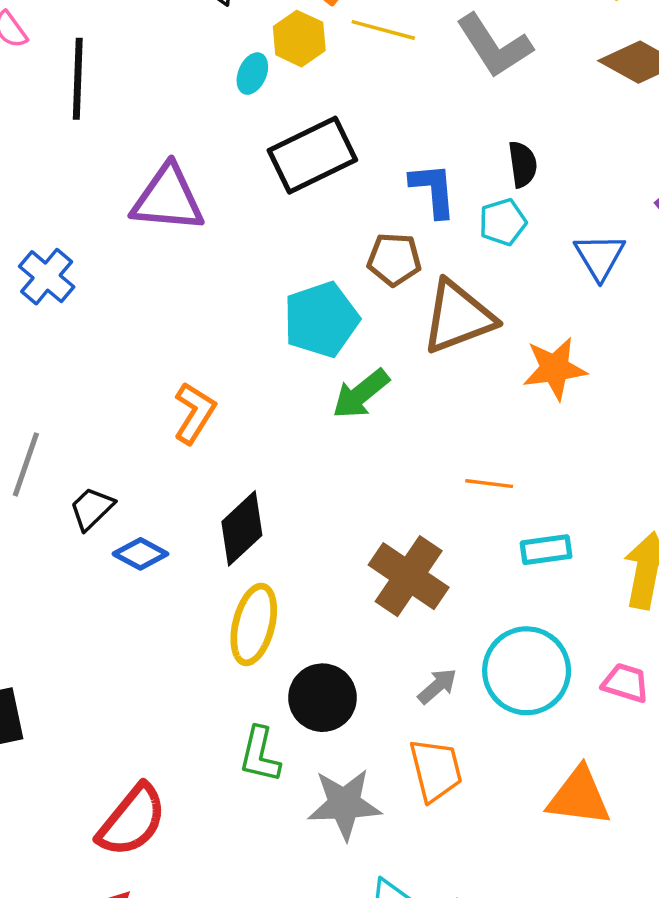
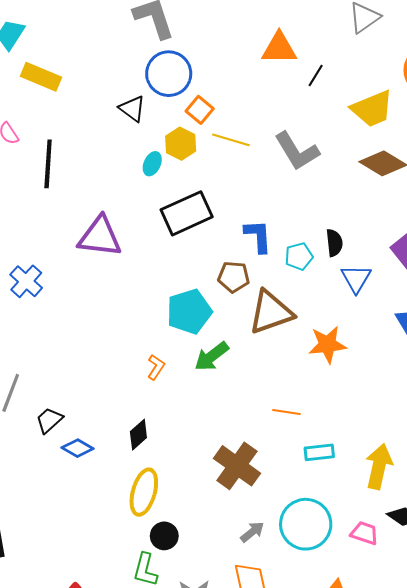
black semicircle: (523, 164) -> (334, 243), moved
orange L-shape: (195, 413) -> (156, 367), moved, size x0.7
black diamond: (242, 528) -> (138, 435), size x0.7
black circle: (322, 698) -> (164, 536), moved, size x0.7

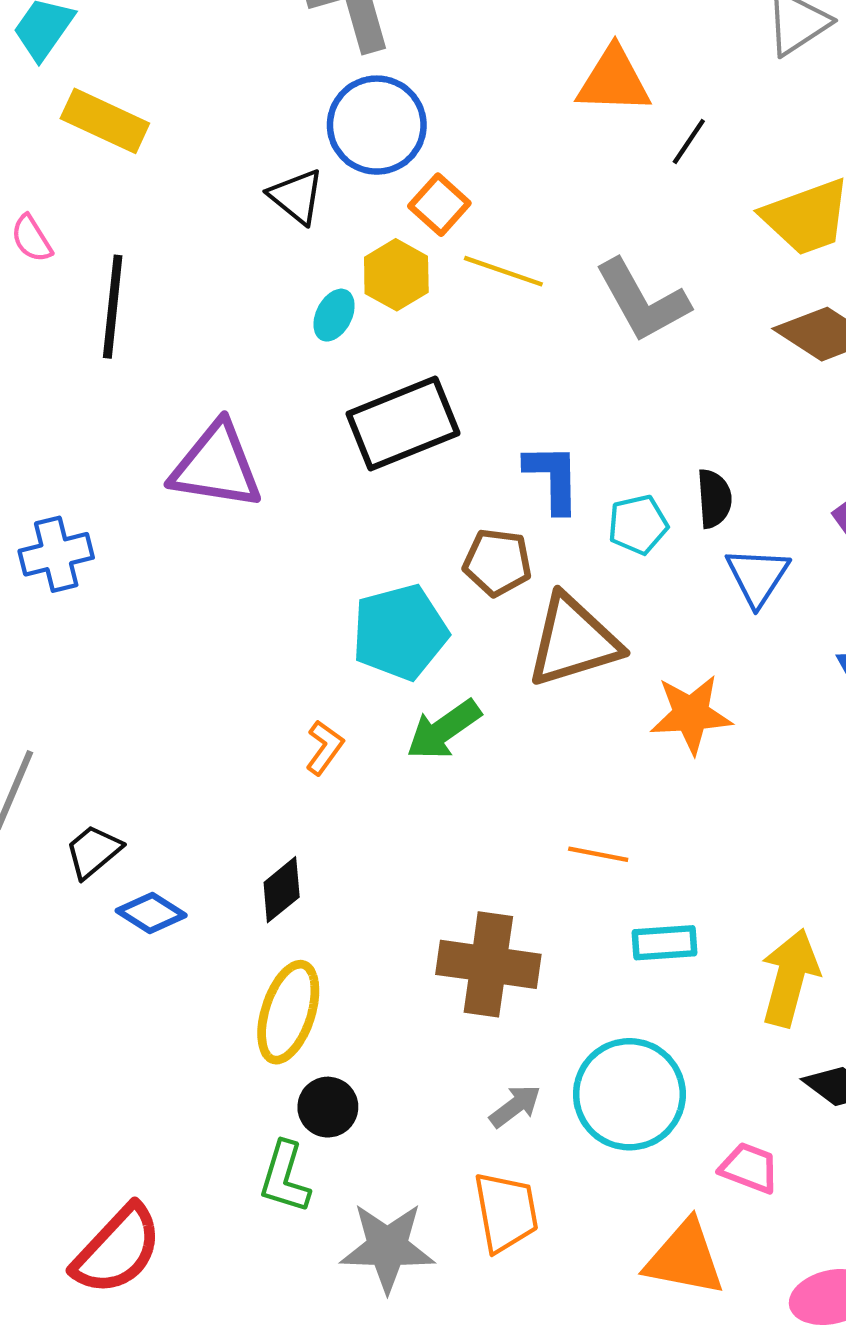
blue cross: (26, 281) -> (56, 554), turned 32
brown cross: (237, 466) -> (488, 964), turned -30
pink trapezoid: (364, 533) -> (749, 1168), moved

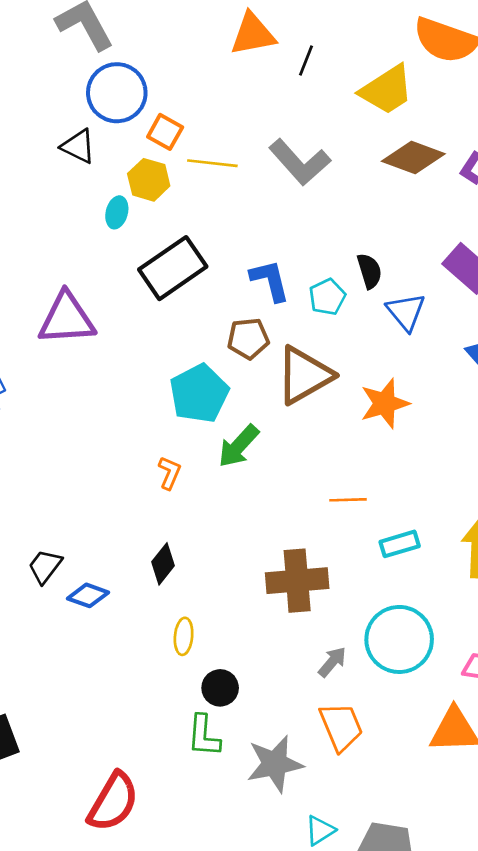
yellow ellipse: (288, 1012) -> (184, 636), size x0.6

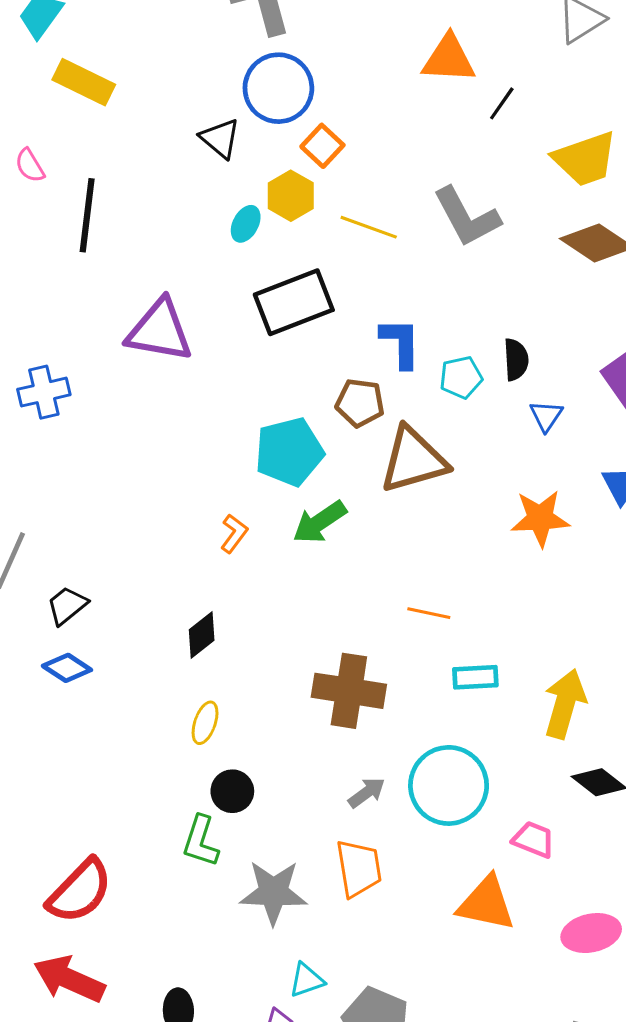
yellow line: (212, 163) -> (369, 227), moved
blue triangle: (406, 312) -> (546, 416), size x0.7
orange star: (385, 403) -> (540, 518), moved
blue diamond: (88, 595) -> (67, 668), moved

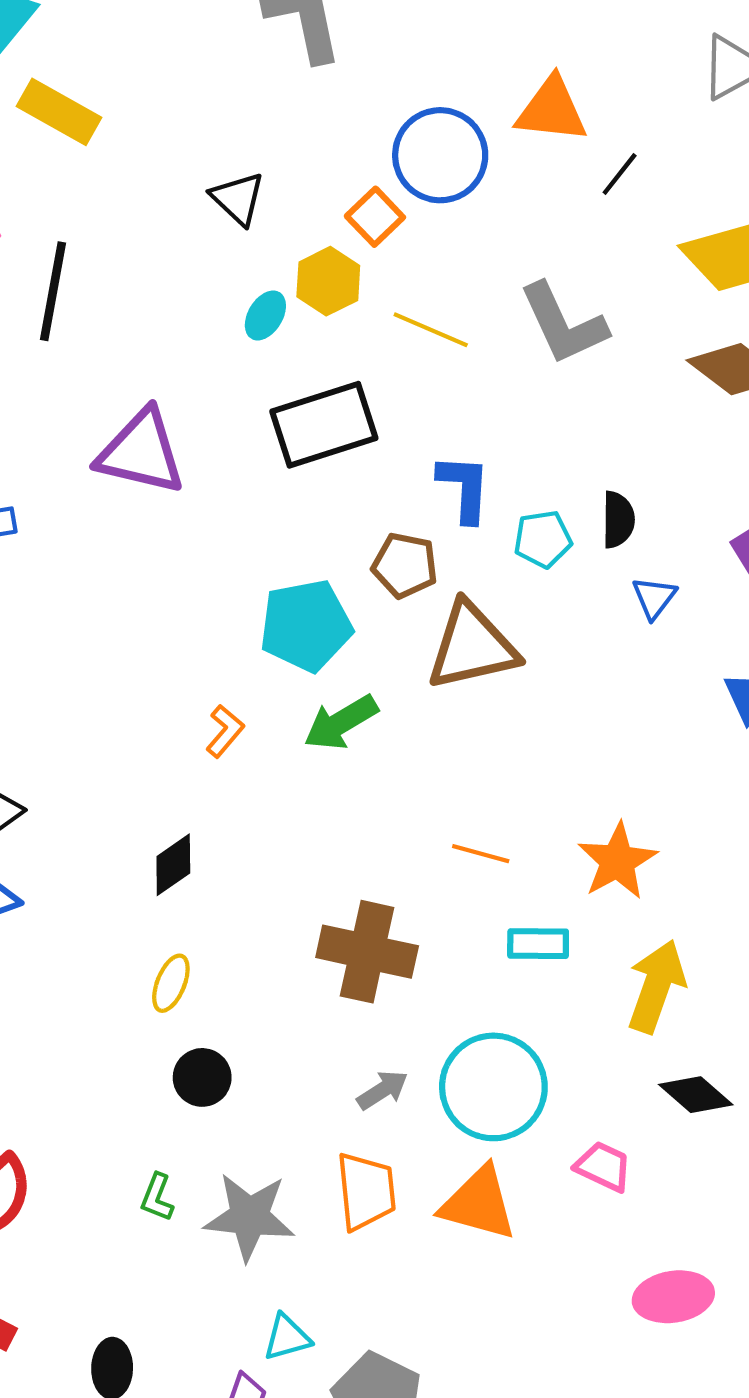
blue circle: (278, 88) -> (440, 155), moved
orange star: (540, 518) -> (617, 861), moved, turned -30
green L-shape: (201, 841) -> (157, 1197), moved, size x0.7
orange triangle: (486, 903) -> (479, 1203), moved

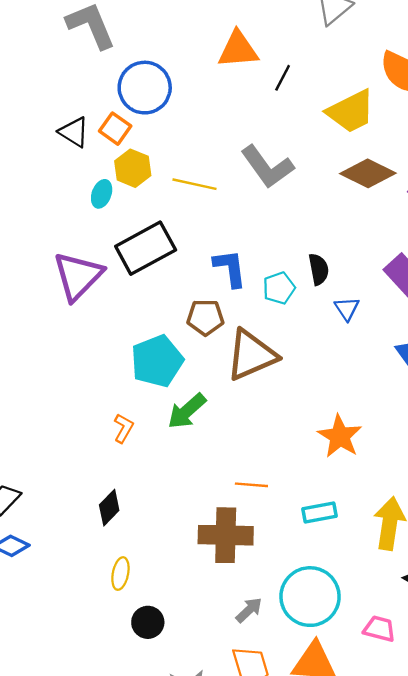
blue circle: (440, 155) -> (145, 88), moved
orange square: (375, 217) -> (115, 129), moved
purple triangle: (141, 452) -> (78, 276), moved, turned -48
orange line: (481, 854) -> (251, 485), moved
orange star: (617, 861) -> (340, 436), moved

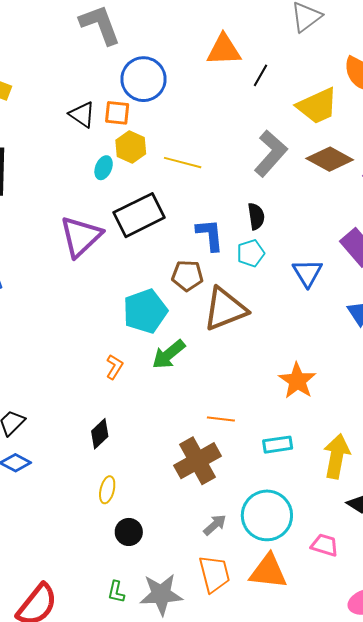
orange square: (115, 129) -> (117, 113), turned -32
gray L-shape: (267, 167) -> (271, 153), moved, turned -105
black semicircle: (319, 269) -> (256, 216), moved
blue triangle: (347, 309) -> (307, 273), size x1.4
brown cross: (226, 535) -> (198, 461), turned -33

